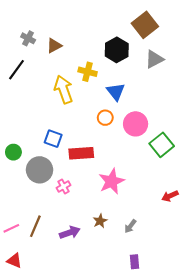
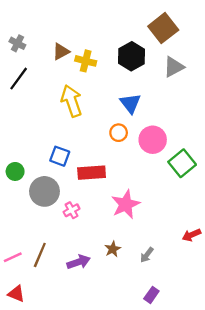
gray cross: (28, 38) -> (17, 43), moved
yellow cross: (88, 72) -> (86, 61), moved
red arrow: (170, 196) -> (191, 235), moved
purple rectangle: (134, 262) -> (151, 295), turned 40

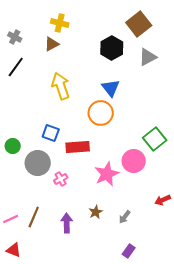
yellow cross: (86, 61) -> (60, 23), moved
orange circle: (119, 133) -> (101, 113), size x1.6
pink circle: (153, 140) -> (134, 161), moved
purple arrow: (79, 262) -> (67, 223), turned -72

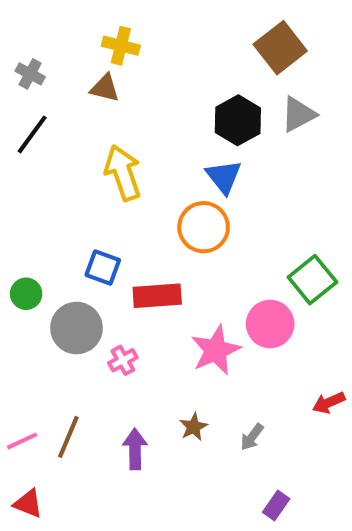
brown triangle: (52, 44) -> (105, 88), turned 42
black hexagon: (112, 48) -> (238, 120), moved
purple rectangle: (129, 251) -> (276, 506), moved

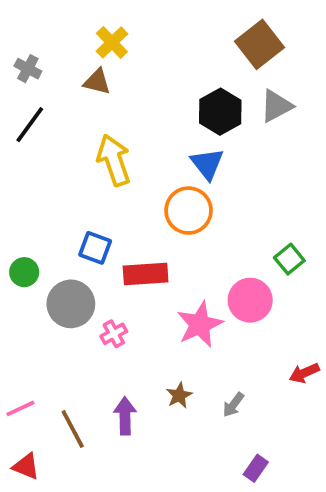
yellow cross: (121, 46) -> (112, 42), turned 32
green square: (312, 280) -> (289, 259), size x0.7
brown line: (68, 437) -> (73, 429), moved, turned -51

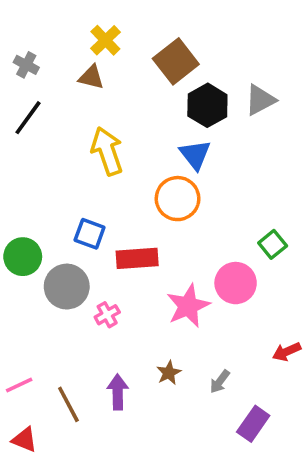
brown square: (259, 44) -> (176, 61), moved
green circle: (24, 272) -> (23, 257), size x1.4
purple rectangle: (256, 468) -> (253, 424), moved, size x1.4

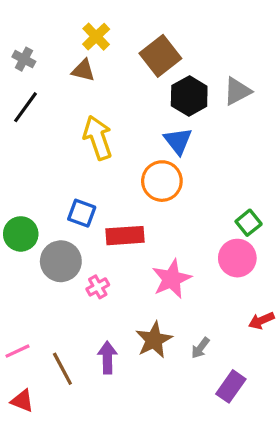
pink circle: (236, 283) -> (237, 258), moved
brown star: (169, 373) -> (154, 340), size x1.6

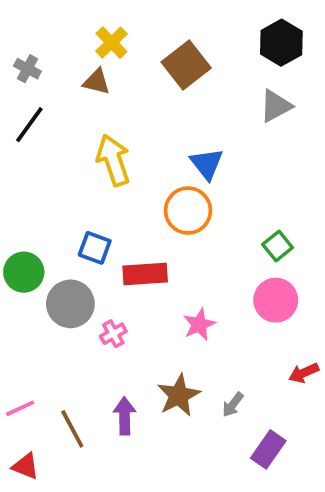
black hexagon: (189, 96) -> (281, 43), moved
green square: (249, 223) -> (278, 246), moved
pink star: (172, 279) -> (199, 324), size x0.7

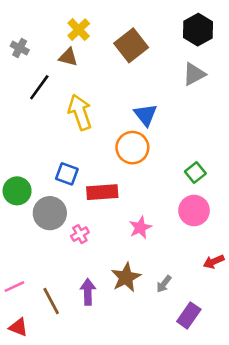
black line: (29, 125) -> (39, 87), moved

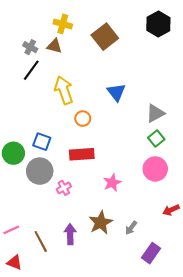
yellow cross: (79, 30) -> (63, 24), turned -30
gray cross: (20, 48) -> (30, 47), moved
gray triangle: (194, 74) -> (155, 113), moved
orange circle: (132, 148) -> (83, 119), moved, size x0.6
blue square: (67, 174) -> (42, 142), moved

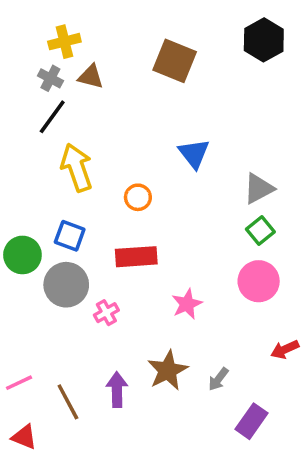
yellow cross: (63, 24) -> (64, 42), moved, turned -30
brown square: (105, 37) -> (175, 61), turned -30
yellow arrow: (64, 90) -> (77, 168), moved

